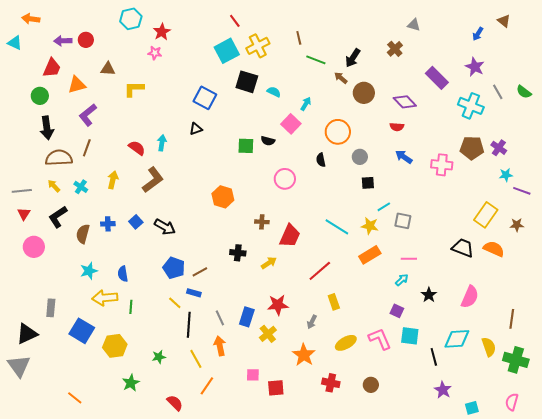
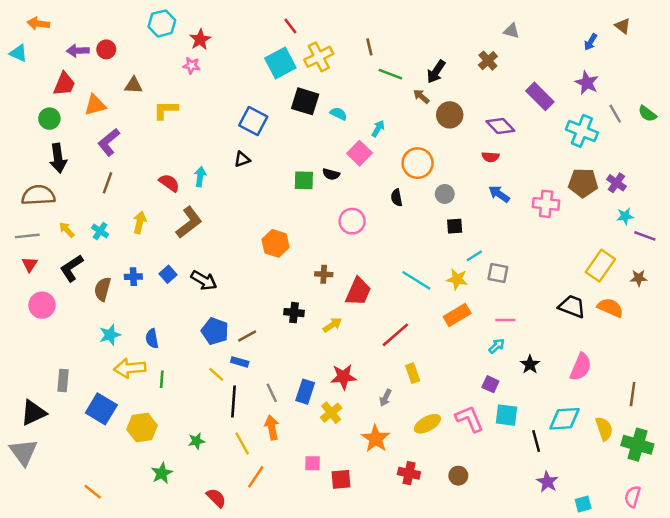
brown semicircle: (59, 158) -> (38, 195), moved

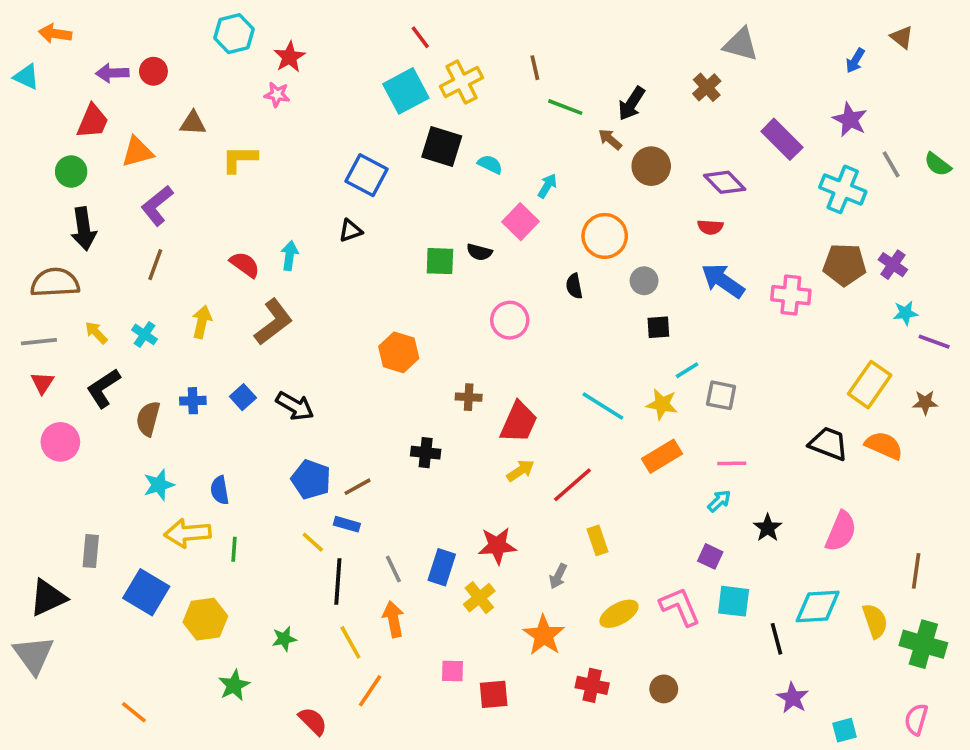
gray triangle: (511, 31) -> (741, 44), size x1.5
blue arrow: (499, 194) -> (723, 281), size x1.4
yellow arrow: (332, 325) -> (521, 471), moved

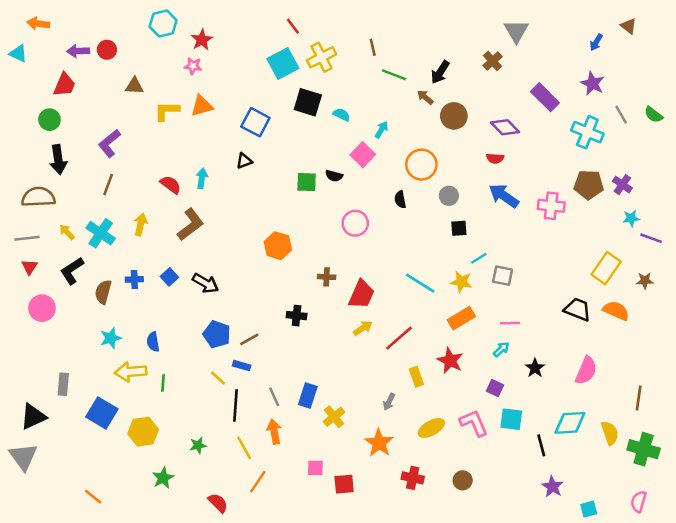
gray triangle: (741, 44) -> (516, 31), turned 45
orange triangle: (137, 152) -> (202, 106), moved
cyan cross: (145, 334) -> (101, 233), size x1.6
red star: (497, 546) -> (450, 361), moved, turned 30

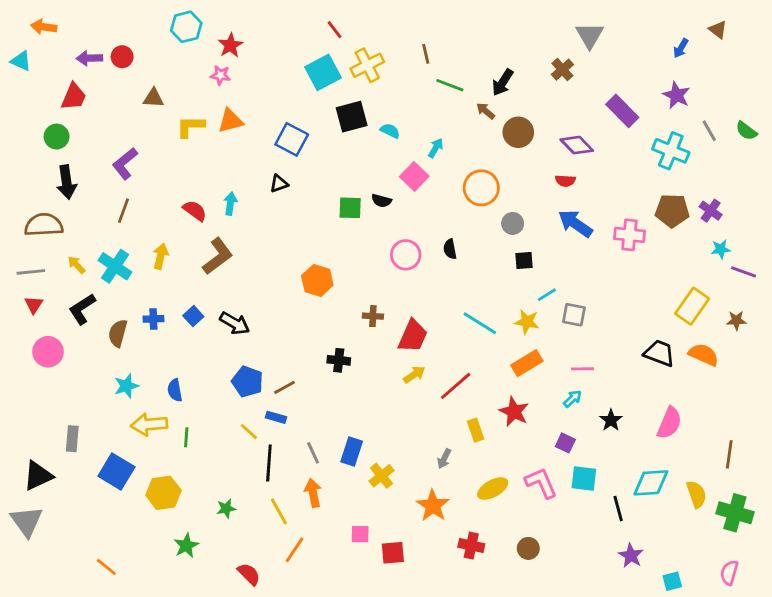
black square: (308, 102) -> (352, 117), turned -32
black semicircle: (400, 200) -> (450, 249), moved

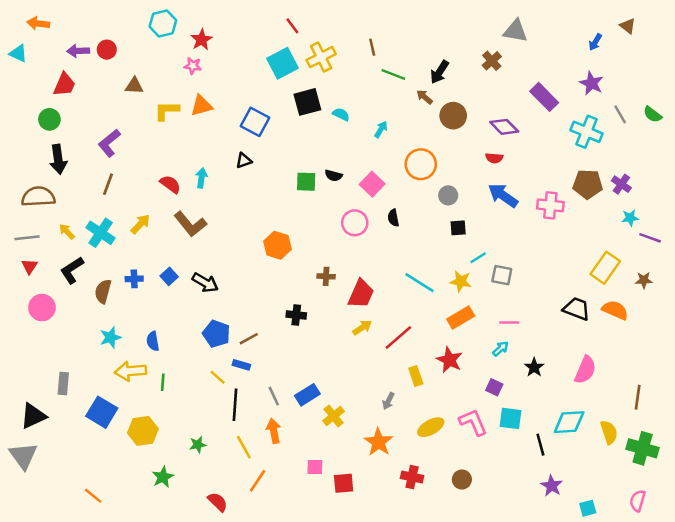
gray triangle: (590, 35) -> (515, 31), turned -50
pink square: (414, 176) -> (372, 184), moved
yellow arrow: (161, 256) -> (140, 224), turned 30
brown L-shape: (218, 256) -> (190, 224), turned 88
blue rectangle: (352, 451) -> (307, 395), turned 40

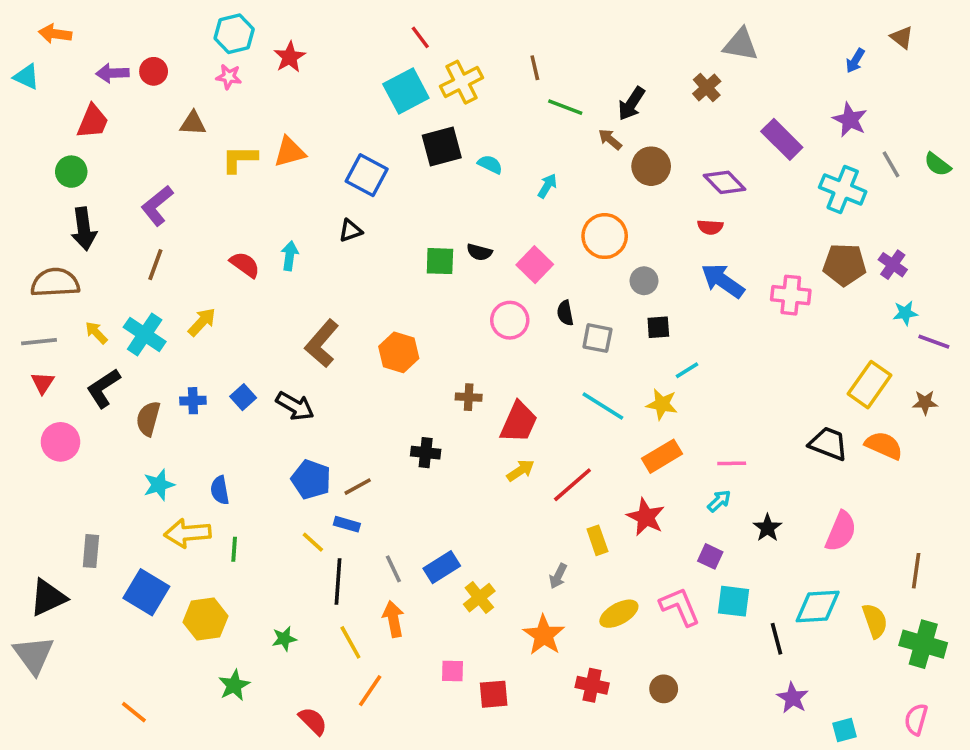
pink star: (193, 66) -> (229, 77), moved
brown L-shape: (190, 224) -> (322, 343), moved, turned 80
gray square: (502, 275) -> (597, 338), moved

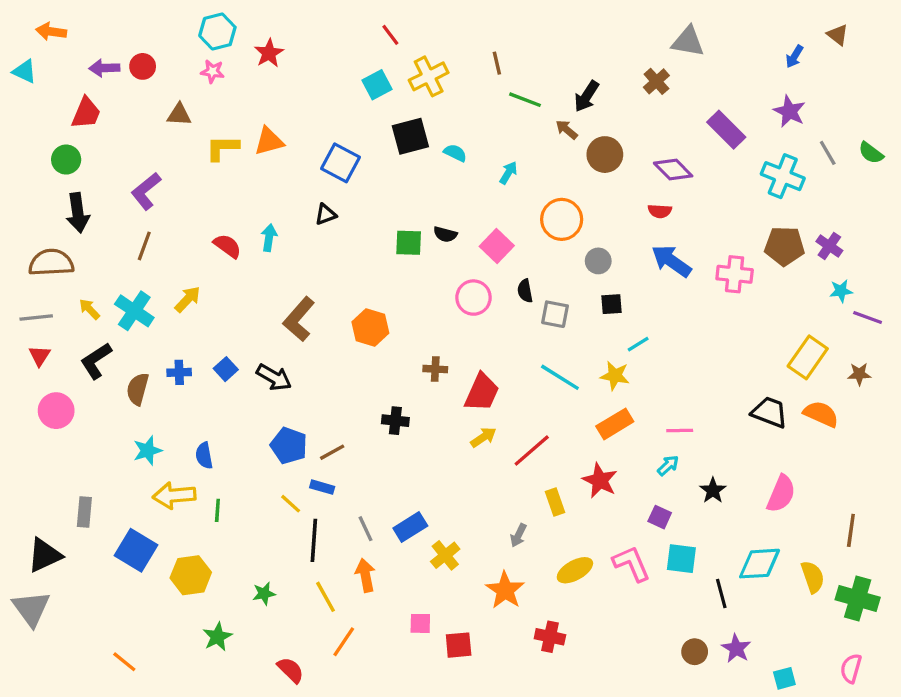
cyan square: (406, 91) -> (377, 85), size x0.7
brown circle: (664, 689) -> (695, 652), moved

